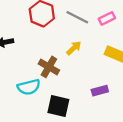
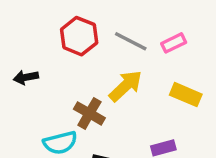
yellow arrow: (74, 48) -> (126, 86), size x1.5

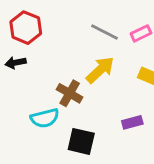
red hexagon: (79, 36) -> (26, 28), moved

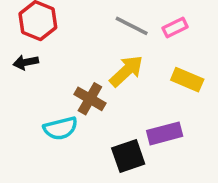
purple rectangle: (132, 122) -> (165, 133), size x1.4
black square: (81, 141) -> (128, 156), moved, turned -32

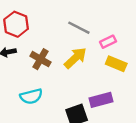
pink rectangle: (175, 28) -> (108, 42), moved
brown cross: (90, 99) -> (40, 59), moved

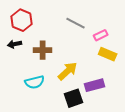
yellow arrow: (75, 58) -> (68, 71), moved
brown cross: (40, 59) -> (43, 50), turned -30

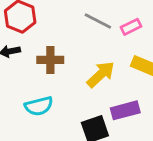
pink rectangle: (101, 35) -> (131, 27), moved
yellow arrow: (68, 71) -> (101, 74), moved

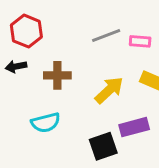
gray line: (98, 21) -> (106, 35), turned -48
pink rectangle: (131, 27) -> (140, 41), turned 30

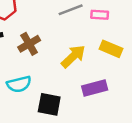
brown cross: (57, 75) -> (29, 44), turned -30
black square: (103, 146) -> (49, 104), moved, turned 30

